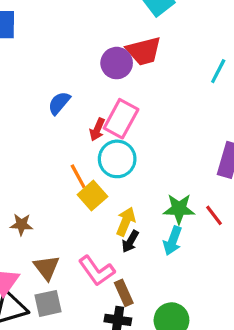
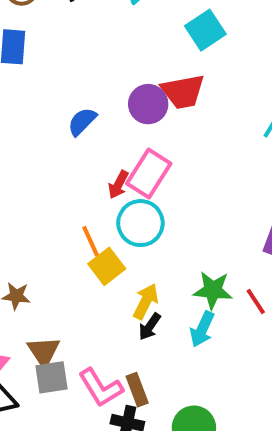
blue semicircle: (59, 103) -> (82, 122), moved
pink L-shape: (97, 271) -> (101, 388), moved
gray square: (48, 303) -> (51, 377), moved

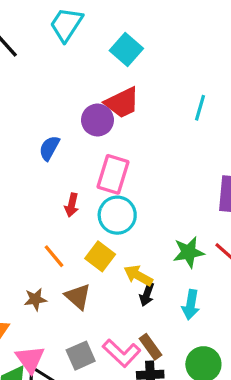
red arrow: (118, 185) -> (72, 205), moved
orange line: (91, 241) -> (54, 256), moved
yellow arrow: (146, 301) -> (138, 276), turned -72
cyan arrow: (202, 329) -> (191, 305), moved
brown triangle: (44, 352) -> (78, 297), moved

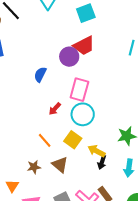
cyan square: (126, 49) -> (86, 13), turned 30
red arrow: (72, 205) -> (55, 109), turned 32

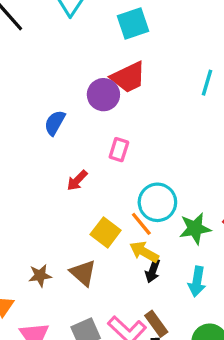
pink rectangle: (79, 90) -> (119, 150), size x0.6
cyan circle: (83, 114) -> (157, 202), moved
orange line: (45, 140) -> (141, 224), moved

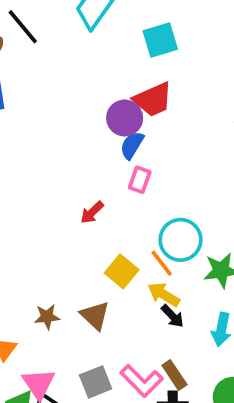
blue semicircle: (55, 123) -> (132, 145), moved
black arrow: (153, 271) -> (173, 316), turned -65

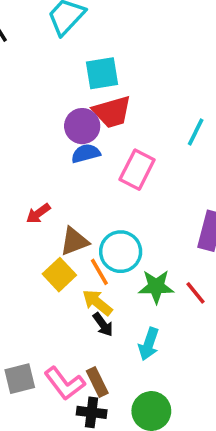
cyan square: (160, 40) -> (102, 73), moved
blue semicircle: (132, 145) -> (86, 153), turned 36
pink rectangle: (140, 180) -> (137, 170), moved, size x1.5
brown triangle: (95, 316) -> (74, 241), moved, turned 48

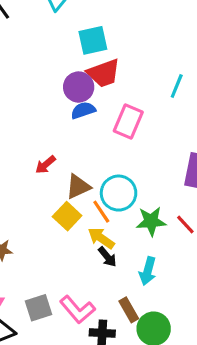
brown rectangle: (97, 382) -> (129, 310), moved

